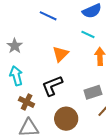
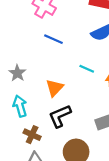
cyan line: (88, 34) -> (87, 69), moved
orange triangle: (61, 54) -> (54, 88), moved

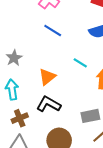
black L-shape: (60, 116) -> (49, 104), turned 45
brown cross: (32, 135) -> (20, 118), turned 35

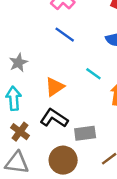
gray rectangle: (90, 116) -> (85, 133), moved
brown cross: (20, 118) -> (20, 132), turned -35

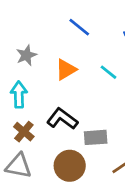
orange triangle: (55, 87) -> (66, 70), moved

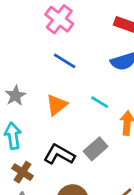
gray rectangle: (96, 137) -> (96, 149), moved, turned -30

